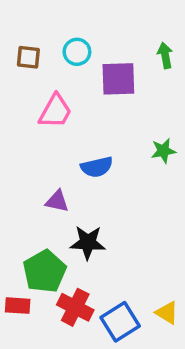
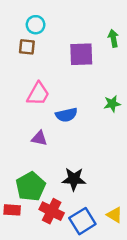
cyan circle: (77, 52) -> (36, 25), moved
brown square: (28, 57) -> (27, 47), moved
pink trapezoid: (55, 111) -> (38, 94), moved
black star: (88, 243) -> (74, 179), moved

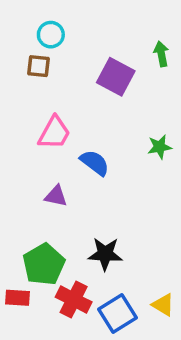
purple square: (81, 54) -> (116, 77), turned 30
blue semicircle: (66, 115) -> (95, 163), turned -130

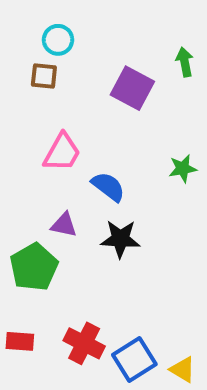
black star: (105, 254) -> (120, 239), moved
green pentagon: (44, 264) -> (34, 267), moved
yellow triangle: (163, 305) -> (183, 370), moved

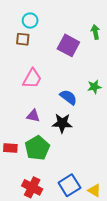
blue semicircle: (108, 187) -> (68, 97), moved
green pentagon: (34, 267) -> (37, 148), moved
red rectangle: (20, 341) -> (10, 148), moved
red cross: (84, 343) -> (32, 187), moved

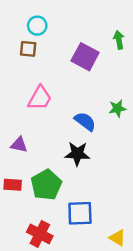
purple triangle: (33, 116) -> (19, 145), moved
blue square: (69, 185) -> (80, 213), moved, turned 30

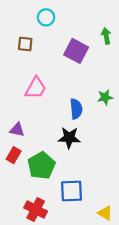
cyan circle: (37, 26) -> (46, 17), moved
blue semicircle: (85, 121) -> (76, 109), turned 48
red rectangle: (13, 185) -> (14, 155), moved, turned -63

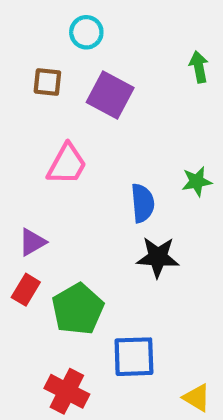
purple square: (76, 51) -> (110, 95), moved
purple triangle: (17, 130) -> (32, 242), turned -42
black star: (69, 138) -> (158, 257), moved

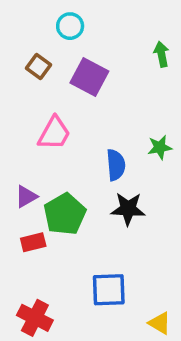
brown square: (47, 82) -> (38, 66), turned 30
red rectangle: (26, 290) -> (33, 242), moved, turned 45
green pentagon: (78, 309) -> (65, 214), moved
red cross: (67, 391) -> (35, 318), moved

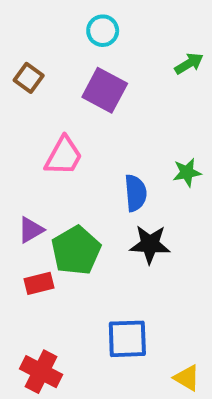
cyan circle: (70, 26) -> (103, 31), moved
green arrow: (161, 54) -> (189, 64), turned 70
brown square: (38, 66) -> (29, 78), moved

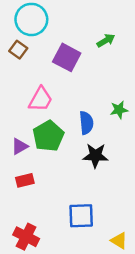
cyan circle: (103, 31) -> (31, 19), moved, size x1.6
green arrow: (189, 64) -> (106, 40), moved
green pentagon: (76, 250) -> (48, 136), moved

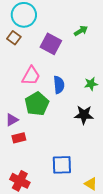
blue semicircle: (86, 123) -> (59, 85), moved
purple triangle: (20, 146) -> (12, 120), moved
black star: (95, 156) -> (84, 115), moved

